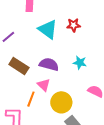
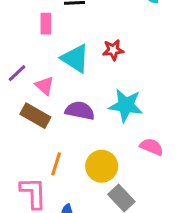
cyan star: (80, 63) -> (126, 105), size x1.6
pink triangle: (44, 85) -> (45, 86), moved

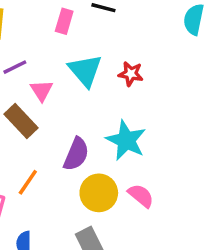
purple semicircle: (80, 111) -> (76, 154), moved, turned 84
yellow circle: (102, 166) -> (99, 193), moved

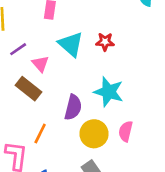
pink semicircle: (141, 196) -> (126, 131), turned -108

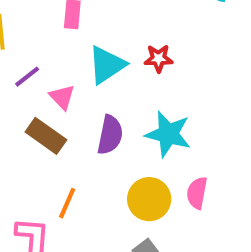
cyan triangle: (71, 44) -> (107, 65), turned 48
purple semicircle: (73, 107) -> (110, 135), moved

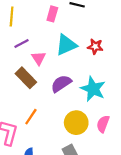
purple semicircle: (110, 135) -> (61, 84), turned -145

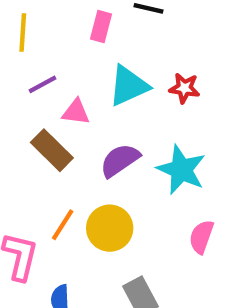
pink triangle: (39, 58) -> (76, 112), turned -48
yellow circle: (76, 123) -> (110, 228), moved

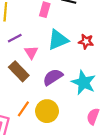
pink triangle: (76, 112) -> (31, 52), turned 48

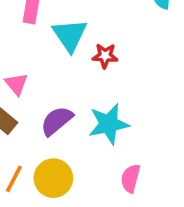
cyan triangle: (58, 40) -> (70, 35), moved, turned -35
cyan star: (84, 82) -> (109, 124), turned -30

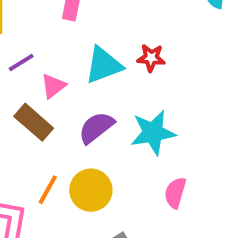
cyan triangle: (70, 35) -> (104, 65), moved, turned 42
pink triangle: (16, 84) -> (53, 86), turned 30

